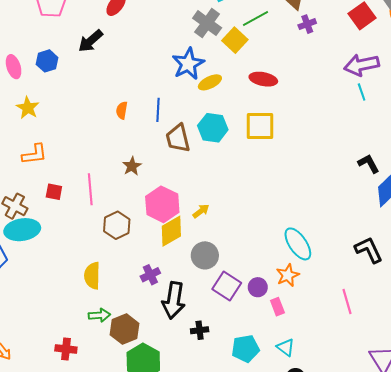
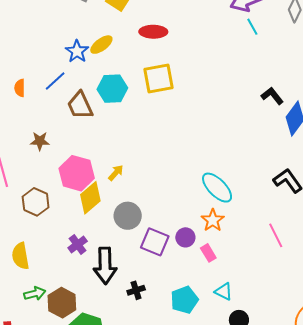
blue star: (188, 64) -> (77, 51), moved, size x0.7
blue line: (158, 110) -> (55, 81), turned 55
brown star: (132, 166) -> (40, 141), turned -30

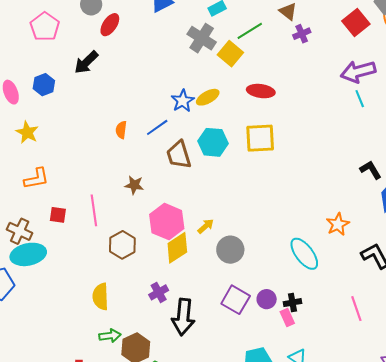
gray circle: (128, 216) -> (230, 250), moved
orange star: (213, 220) -> (338, 224), moved
black cross: (136, 290) -> (292, 303), moved

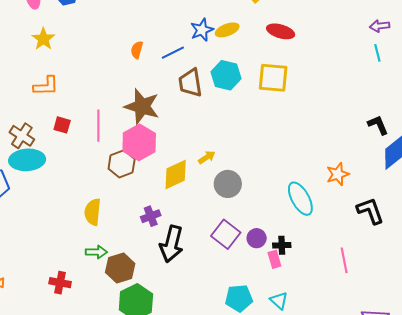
purple arrow: (358, 72) -> (380, 26), size x0.6
brown star: (134, 185) -> (142, 106), size x1.8
pink hexagon: (167, 222) -> (139, 142), moved

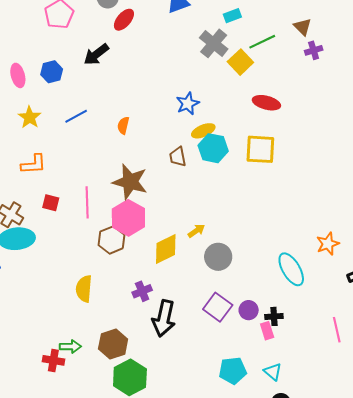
yellow ellipse: (227, 30) -> (203, 131), moved
blue line: (173, 53) -> (76, 116), moved
brown trapezoid: (190, 83) -> (178, 157), size x0.7
green arrow: (96, 252) -> (70, 346), moved

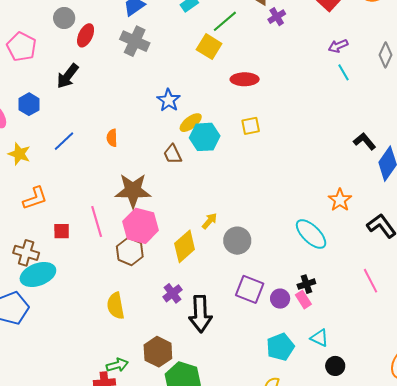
gray cross: (214, 43) -> (135, 41), moved
yellow square: (260, 149) -> (251, 126), size x0.6
purple circle: (249, 310) -> (280, 299), moved

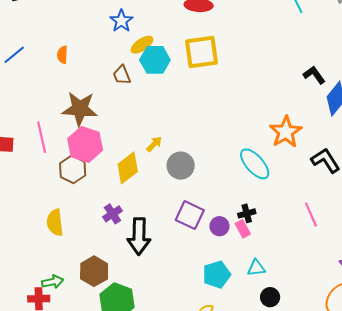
yellow square: (251, 126) -> (202, 52), size x1.8
orange star: (340, 200) -> (286, 132), size x1.4
cyan triangle: (319, 338) -> (256, 268), turned -36

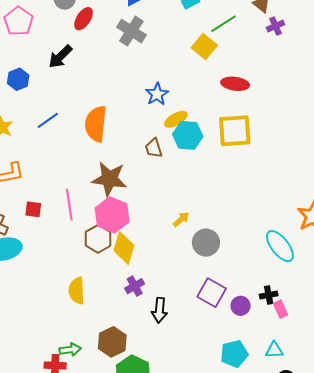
orange semicircle: (62, 55) -> (96, 124), size x2.0
yellow diamond: (128, 168) -> (124, 248), moved, turned -40
pink rectangle: (243, 229) -> (281, 309), moved
black arrow: (139, 236) -> (159, 310), size x0.7

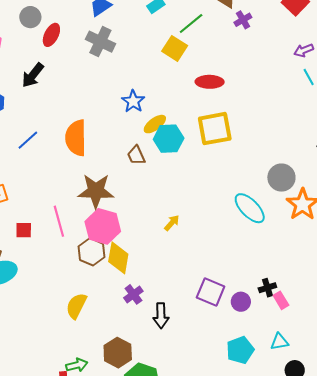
gray circle: (206, 243) -> (281, 178), moved
cyan ellipse: (280, 246) -> (250, 208), moved
yellow semicircle: (77, 291) -> (76, 306), turned 36

